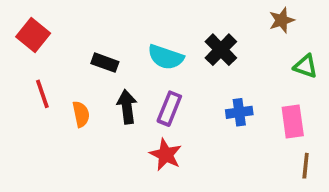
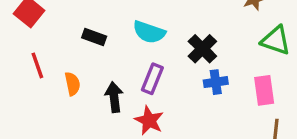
black cross: (221, 50) -> (202, 49), moved
green triangle: (306, 66) -> (276, 40), size x1.4
black arrow: (127, 107) -> (114, 97), moved

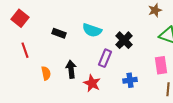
purple rectangle: (152, 79) -> (105, 58), moved
blue cross: (216, 82) -> (130, 80), moved
orange semicircle: (72, 84) -> (46, 73), moved

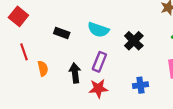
purple rectangle: (105, 58) -> (99, 62), moved
orange semicircle: (46, 73) -> (43, 69), moved
red star: (92, 83) -> (98, 88), turned -30

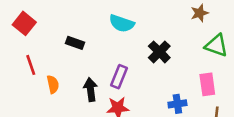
cyan semicircle: (98, 30) -> (122, 23), moved
blue cross: (140, 85) -> (177, 104), moved

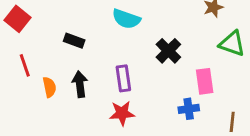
purple rectangle: (119, 77) -> (123, 78), turned -30
pink rectangle: (207, 84) -> (205, 81), moved
black arrow: (91, 90) -> (80, 84), moved

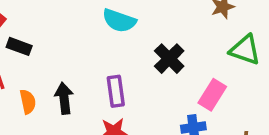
black rectangle: (74, 41) -> (19, 46), moved
pink rectangle: (205, 81) -> (212, 95), turned 40

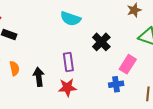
black arrow: (64, 98) -> (39, 77), moved

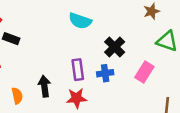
orange semicircle: (14, 68) -> (17, 96), moved
blue cross: (116, 84) -> (105, 73), moved

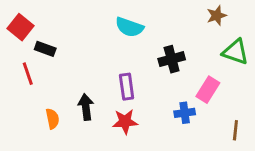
black cross: (115, 47) -> (172, 59), turned 30
blue cross: (105, 73) -> (185, 113), moved

